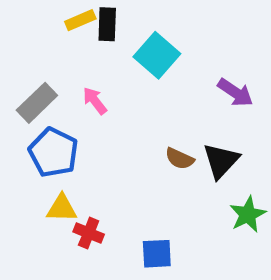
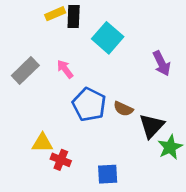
purple arrow: (235, 92) -> (162, 63), turned 30
blue pentagon: (53, 152) -> (89, 105), moved
black triangle: (221, 161) -> (152, 126), moved

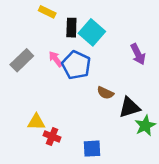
yellow rectangle: (55, 14) -> (47, 12), turned 49
black rectangle: (74, 16) -> (71, 28), moved
blue pentagon: (89, 105) -> (76, 65), moved
black triangle: (152, 126) -> (129, 107), turned 30

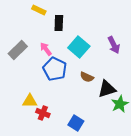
cyan square: (92, 32) -> (79, 47), moved
blue pentagon: (76, 65) -> (55, 69), moved
blue square: (92, 149) -> (76, 123), turned 35

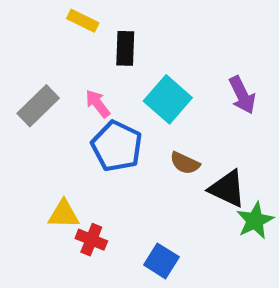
black triangle: (107, 89) -> (227, 189), turned 42

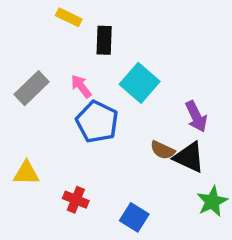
purple arrow: (242, 95) -> (196, 116), moved
brown semicircle: (185, 163) -> (163, 150), moved
yellow triangle: (64, 214) -> (26, 173), moved
green star: (255, 221) -> (212, 201), moved

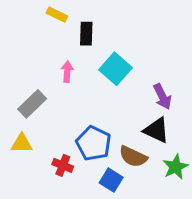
pink arrow: (81, 86) -> (67, 72), turned 42
gray rectangle: (32, 88) -> (32, 104), moved
blue pentagon: (97, 122) -> (94, 143), moved
brown semicircle: (163, 150) -> (133, 157), moved, size x1.4

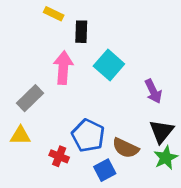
pink arrow: (67, 72) -> (63, 68), size x1.6
black triangle: (156, 130) -> (162, 131), moved, turned 44
blue square: (111, 180) -> (105, 170), turned 30

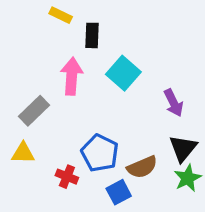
brown semicircle: (126, 148) -> (142, 167), turned -48

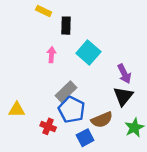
pink arrow: (72, 76) -> (51, 55), size x0.6
gray rectangle: (34, 111) -> (66, 92), moved
black triangle: (183, 148) -> (123, 96), moved

